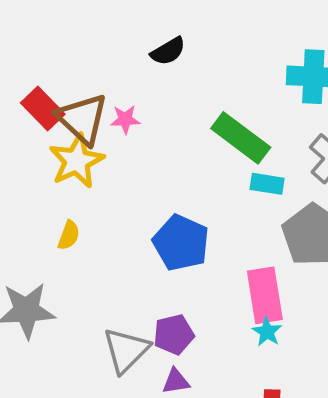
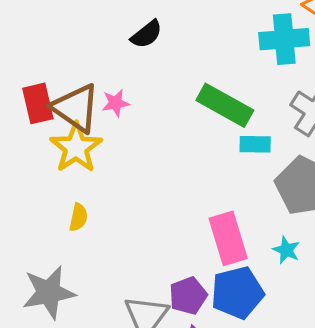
red rectangle: (43, 109) -> (38, 103), turned 39
blue pentagon: (181, 243) -> (237, 293), moved, turned -30
pink rectangle: (265, 295) -> (228, 238), moved
cyan star: (267, 332) -> (286, 250), moved

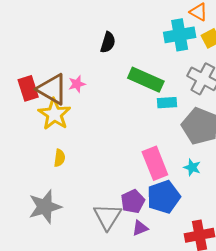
black semicircle: (147, 34) -> (108, 42), moved, turned -30

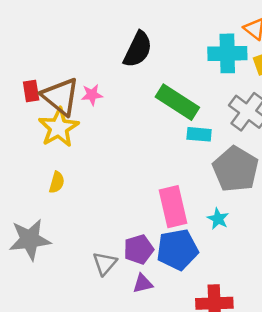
black semicircle: (108, 42) -> (138, 49), size x1.4
red rectangle: (28, 88) -> (31, 91), size x0.7
gray triangle: (107, 217) -> (105, 263), size x0.7

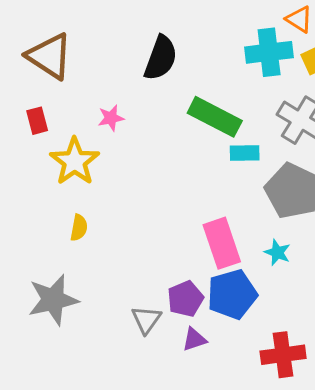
brown triangle: (61, 97) -> (49, 56), moved

